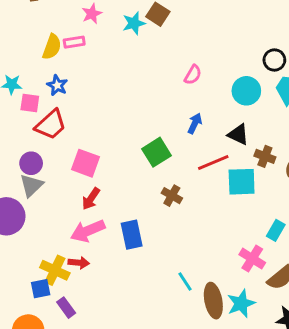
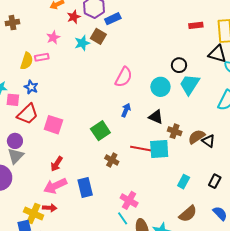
pink semicircle: (193, 75) -> (124, 77), size x1.5
pink square: (85, 163) -> (53, 125), moved
red line: (213, 163) -> (141, 149), moved, turned 35
pink cross: (252, 259) -> (129, 200), moved

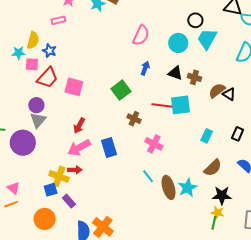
yellow semicircle: (27, 61) -> (33, 40), moved
brown cross: (175, 131) -> (195, 77), moved
pink cross: (129, 200) -> (154, 144), moved

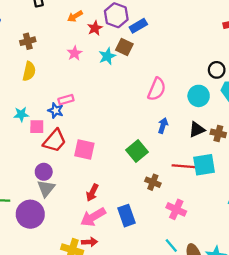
pink rectangle: (58, 20) -> (66, 100), moved
yellow semicircle: (33, 40) -> (29, 71), moved
black triangle: (175, 73) -> (197, 130), turned -42

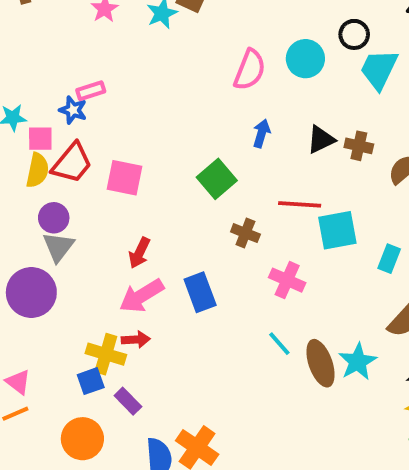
yellow semicircle: (29, 71) -> (37, 170), moved
cyan circle: (199, 96) -> (305, 59), moved
cyan square: (204, 165) -> (337, 230), moved

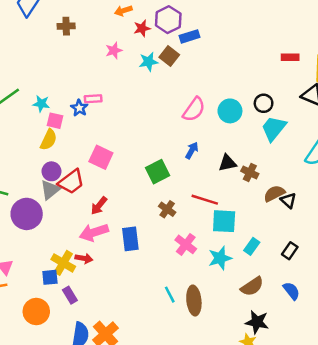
red trapezoid: (72, 163) -> (71, 182), moved
cyan line: (279, 344) -> (170, 295), moved
cyan star: (358, 362) -> (220, 258), moved

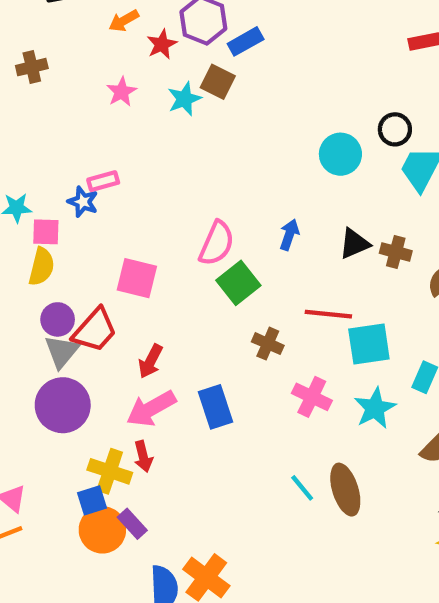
pink semicircle: (194, 109) -> (217, 243), moved
purple circle: (27, 214) -> (63, 405), moved
red arrow: (84, 258) -> (143, 456), turned 77
orange circle: (36, 311) -> (102, 530), moved

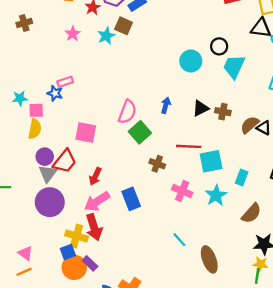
red arrow: (143, 456) -> (94, 227), size x1.6
brown ellipse: (345, 490) -> (209, 259), moved

